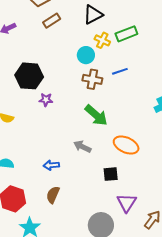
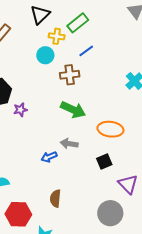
blue line: (120, 71) -> (86, 51), moved
brown cross: (92, 79) -> (70, 75), moved
blue arrow: (51, 165) -> (49, 157), moved

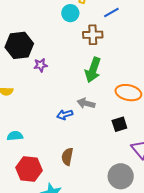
green arrow: (73, 110) -> (93, 70), turned 80

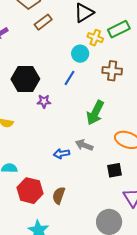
blue line: (111, 13) -> (70, 78), moved, turned -35
brown cross: (93, 35) -> (112, 71), moved
red hexagon: (29, 169) -> (30, 191), moved

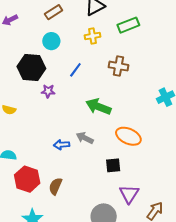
yellow cross: (95, 38) -> (93, 36), moved, turned -35
cyan circle: (80, 54) -> (51, 41), moved
green arrow: (95, 113) -> (98, 107), turned 80

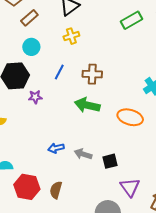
green rectangle: (128, 25) -> (131, 20), moved
brown cross: (118, 66) -> (92, 74), moved
orange ellipse: (128, 136) -> (130, 117), moved
gray arrow: (85, 138) -> (83, 154), moved

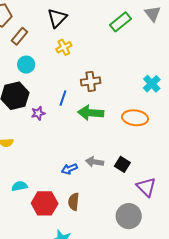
blue line: (59, 72) -> (63, 98), moved
blue arrow: (56, 148) -> (69, 169), moved
black square: (110, 161) -> (122, 164), turned -35

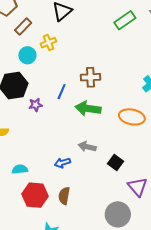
yellow cross: (64, 47) -> (48, 43), moved
gray arrow: (95, 162) -> (87, 147), moved
cyan semicircle: (19, 186) -> (20, 169), moved

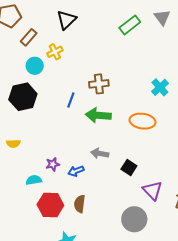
purple star: (36, 105) -> (53, 164), moved

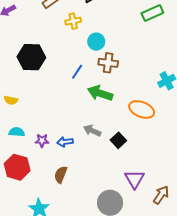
cyan circle: (35, 66) -> (96, 42), moved
purple star: (53, 164) -> (42, 141), moved
black square: (129, 168) -> (118, 140), moved
cyan semicircle: (34, 180) -> (17, 132), moved
red hexagon: (50, 205) -> (17, 167), moved

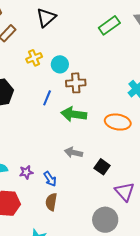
yellow cross: (73, 21) -> (34, 58), moved
black square: (118, 140) -> (102, 167), moved
blue arrow: (65, 142) -> (50, 179), moved, turned -105

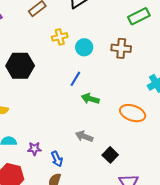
brown cross: (76, 83) -> (121, 48), moved
blue line: (47, 98) -> (75, 79), moved
green arrow: (74, 114) -> (90, 99), size x0.7

